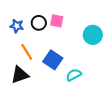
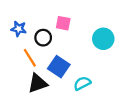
black circle: (39, 23) -> (43, 38), moved
black triangle: (20, 75) -> (38, 83), moved

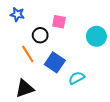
blue star: (19, 29) -> (17, 14), moved
black triangle: (38, 83) -> (25, 88), moved

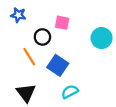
cyan semicircle: (77, 78) -> (70, 92), moved
black triangle: (25, 88) -> (26, 93), turned -48

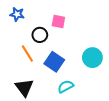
cyan circle: (102, 38) -> (92, 58), moved

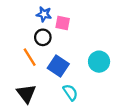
blue star: (17, 14) -> (44, 14), moved
cyan semicircle: (66, 86) -> (70, 92), turned 84

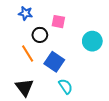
blue star: (44, 14) -> (25, 13), moved
cyan circle: (99, 62) -> (92, 41), moved

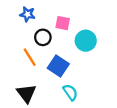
cyan circle: (92, 41) -> (86, 41), moved

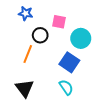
orange line: (30, 57) -> (28, 54), turned 54
blue square: (58, 66) -> (69, 62), moved

